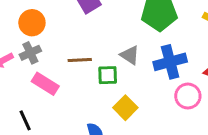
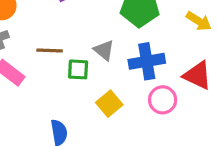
yellow square: (125, 108) -> (109, 104), moved

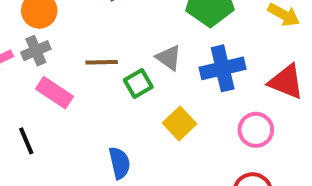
green square: (78, 69) -> (138, 84), turned -30
pink circle: (163, 100) -> (256, 130), moved

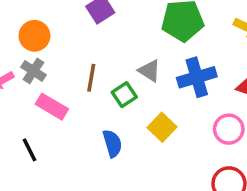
gray cross: (36, 51) -> (33, 71), turned -30
brown line: (102, 62) -> (91, 78), turned -76
blue semicircle: (119, 163) -> (112, 143), moved

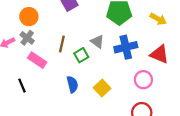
yellow square: (162, 127) -> (102, 88), moved

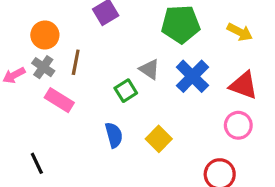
brown line: (62, 44) -> (76, 62), moved
blue cross: (126, 47) -> (192, 76), turned -30
pink circle: (143, 80) -> (238, 125), moved
black line: (22, 86) -> (37, 163), moved

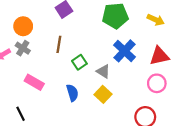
brown line: (76, 62) -> (59, 44), moved
gray triangle: (149, 69) -> (103, 71), moved
red triangle: (244, 85) -> (159, 56), turned -30
pink rectangle: (59, 100) -> (34, 82), moved

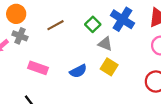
brown line: (59, 44) -> (56, 25), turned 63
green square: (79, 62) -> (93, 24), moved
blue semicircle: (72, 93) -> (78, 71), turned 91

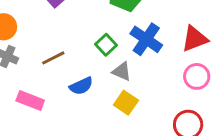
brown line: (56, 25) -> (53, 58), moved
blue semicircle: (78, 71) -> (81, 86), moved

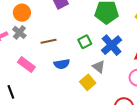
gray triangle: (122, 71) -> (99, 67), moved

